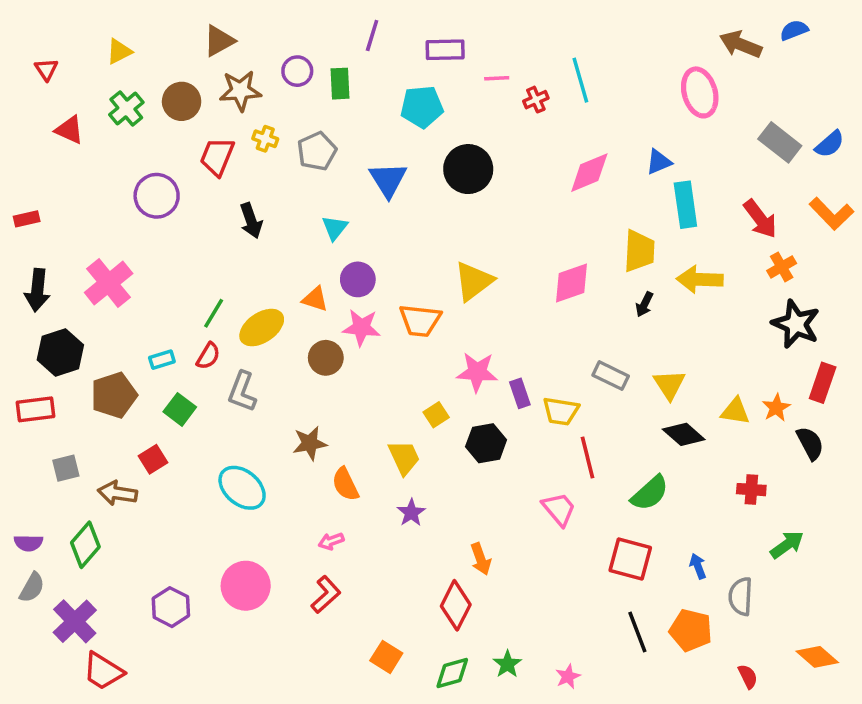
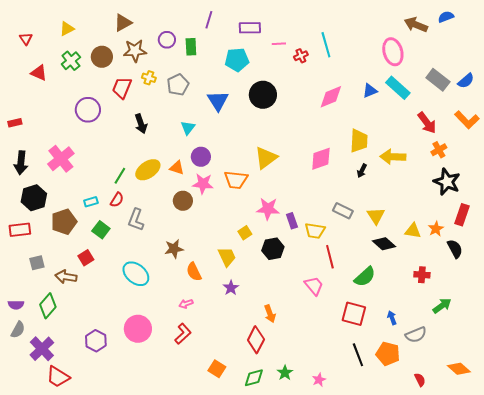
cyan rectangle: (685, 205) -> (398, 88), moved, turned -40
yellow ellipse: (262, 328) -> (148, 170), moved
gray semicircle: (741, 596) -> (416, 335), turned -115

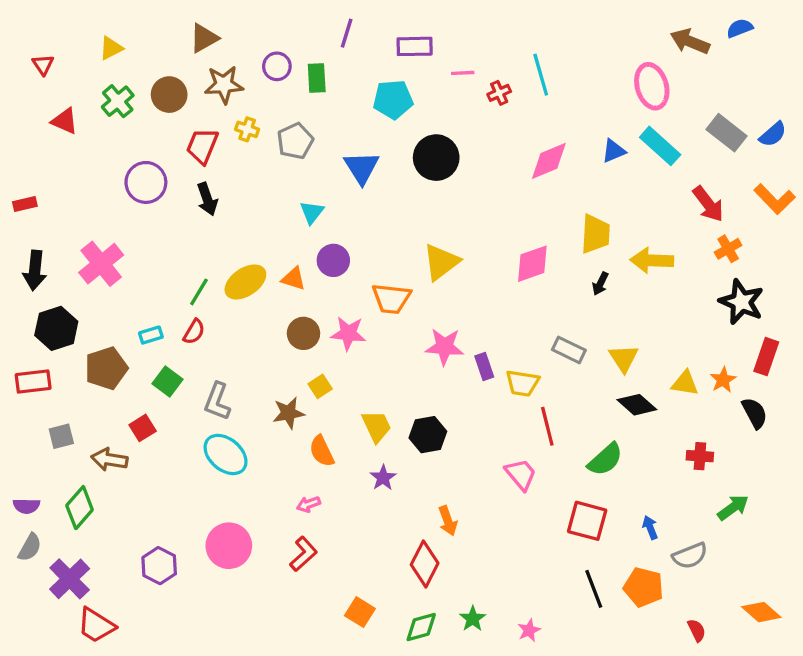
black arrow: (141, 124) -> (207, 199), moved
pink star: (203, 184) -> (348, 333), moved
gray L-shape: (136, 220) -> (217, 401), moved
yellow square: (245, 233) -> (320, 386), moved
black hexagon: (273, 249) -> (428, 435), moved

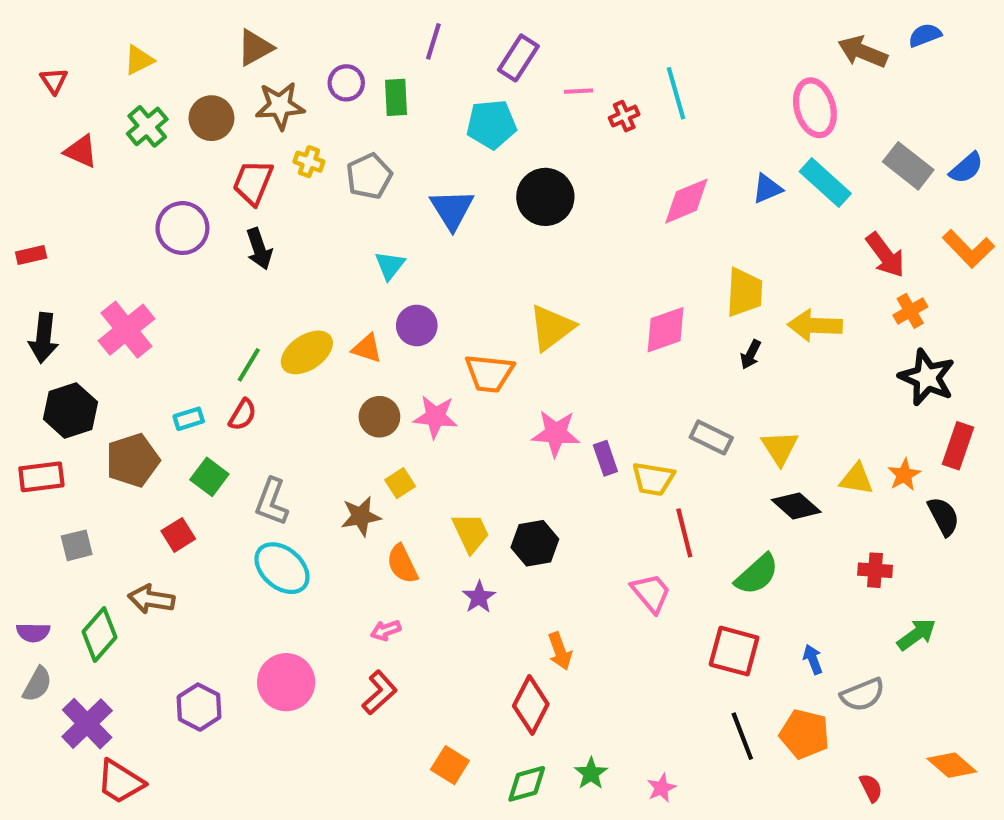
purple rectangle: (415, 46) -> (518, 58), turned -56
brown arrow: (109, 459) -> (151, 599), moved

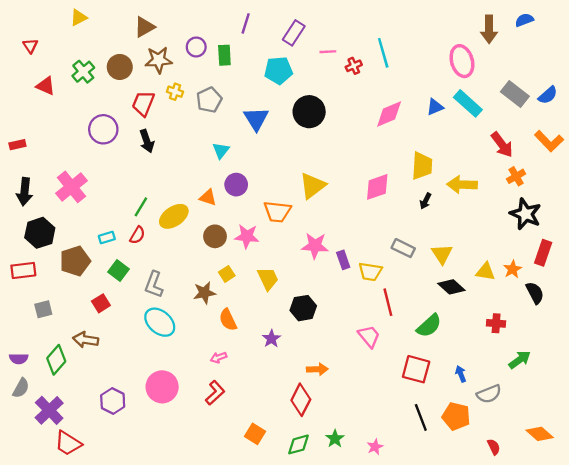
brown arrow: (863, 52) -> (489, 29), turned -112
yellow triangle: (139, 60) -> (79, 18), moved
yellow ellipse: (307, 352) -> (174, 216), moved
yellow trapezoid: (471, 533) -> (268, 279), moved
orange arrow: (560, 651) -> (317, 369), turned -72

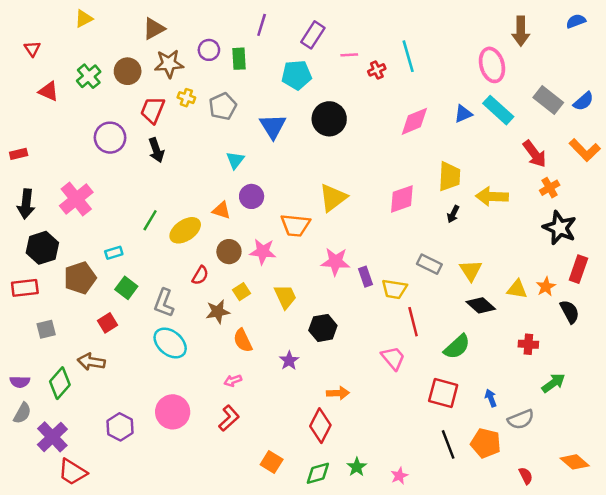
blue semicircle: (524, 20) -> (576, 21), moved
red semicircle: (137, 235) -> (200, 275), moved

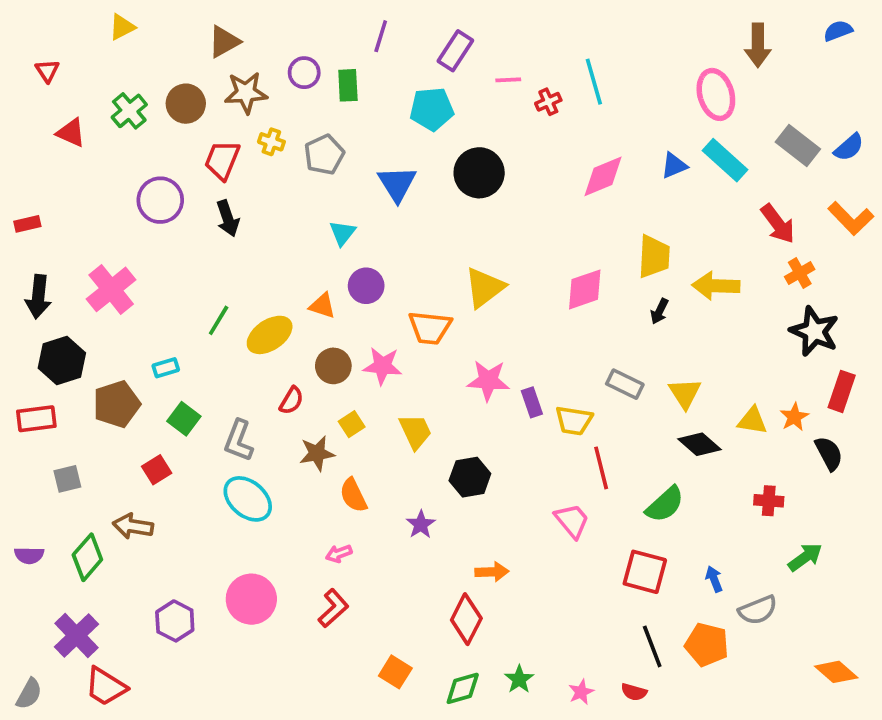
gray semicircle: (22, 413) -> (29, 694), moved
red semicircle: (526, 476) -> (634, 692), moved, turned 132

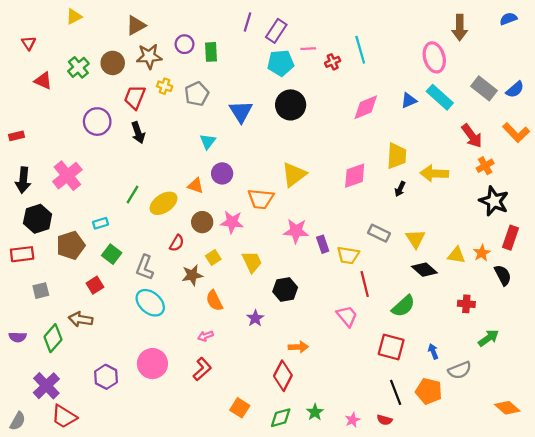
purple line: (381, 36) -> (247, 22), moved
cyan pentagon: (432, 109) -> (281, 63), moved

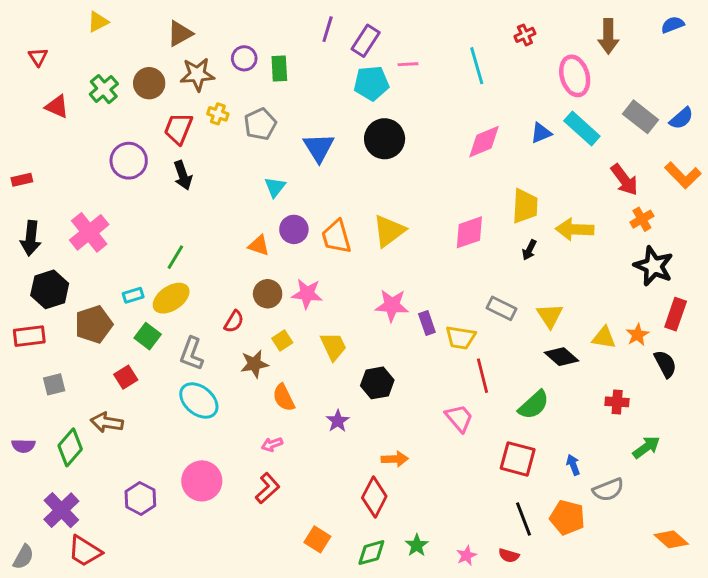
red cross: (333, 62) -> (525, 35), moved
orange trapezoid: (261, 199) -> (336, 237), moved, turned 68
yellow ellipse: (164, 203) -> (171, 298), moved

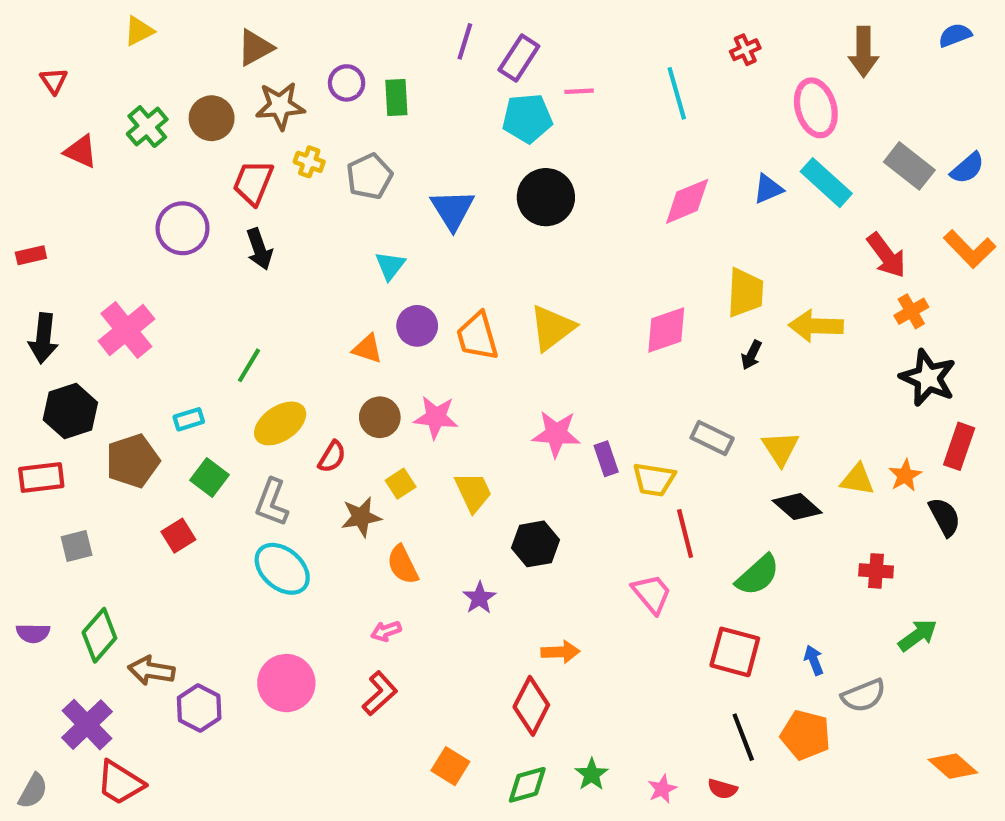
yellow ellipse: (171, 298) -> (280, 423), moved
brown arrow: (107, 422) -> (151, 671), moved

